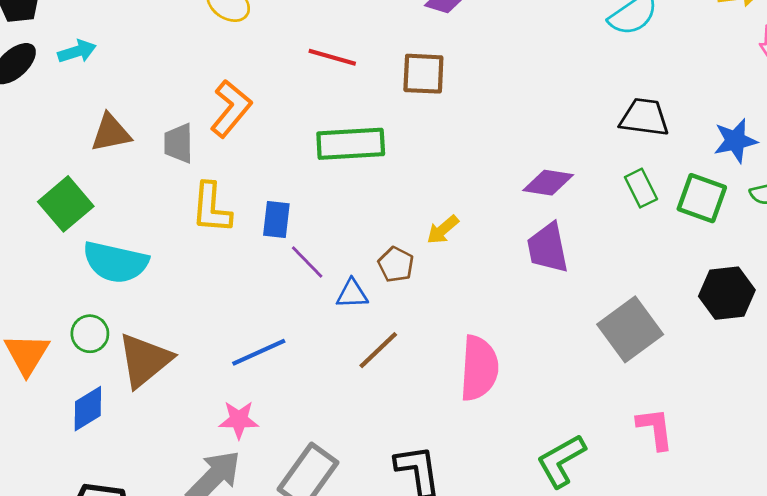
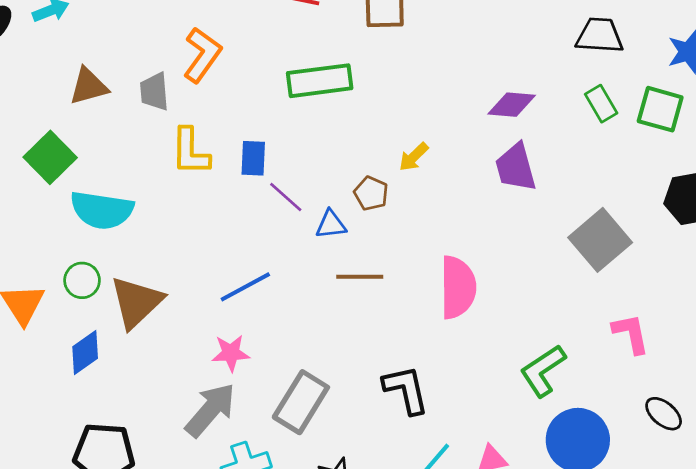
brown line: (378, 350) -> (360, 277), turned 48

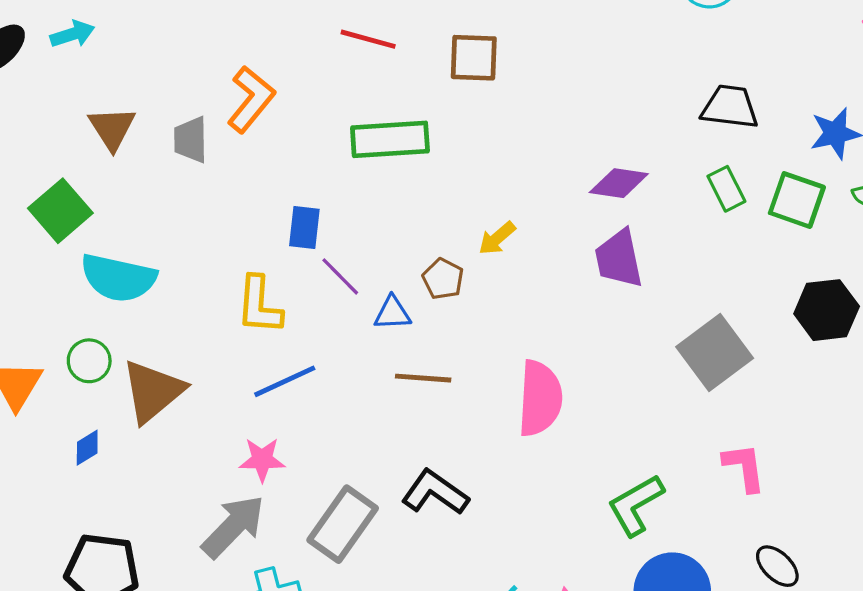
brown triangle: (89, 86) -> (112, 128), turned -51
yellow L-shape: (190, 152) -> (259, 305), moved
blue diamond: (85, 352) -> (87, 448), size x0.7
black L-shape: (406, 390) -> (435, 492), moved, turned -46

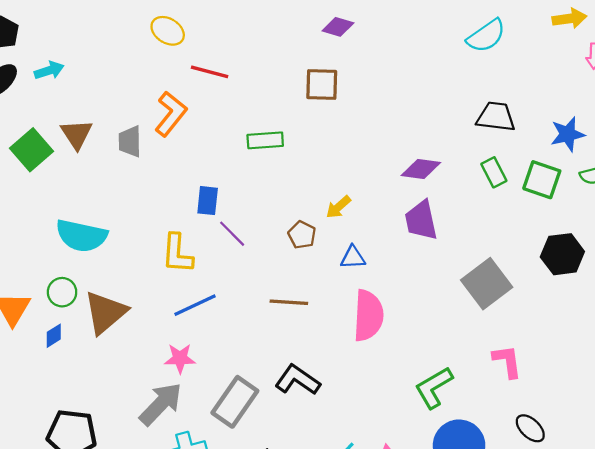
red line: (368, 39) -> (210, 72), moved
green rectangle: (390, 139) -> (265, 140), size x0.7
green square: (60, 211) -> (32, 150), moved
blue triangle: (392, 313) -> (353, 257), moved
blue diamond: (87, 448) -> (54, 336), moved

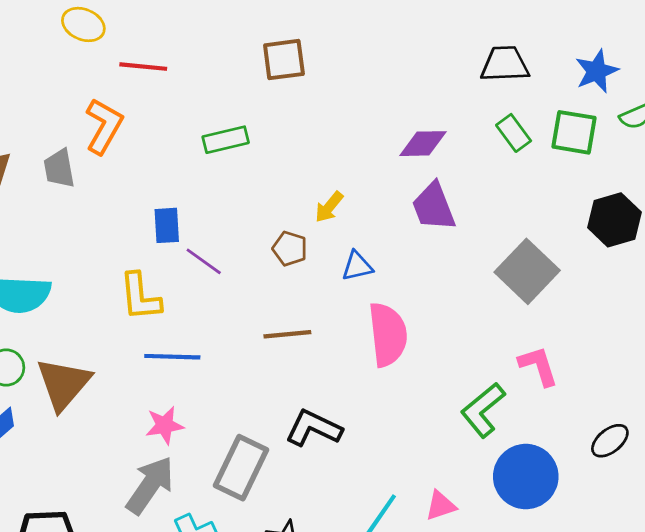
blue line: (195, 305) -> (172, 357), turned 36
pink L-shape: (507, 361) -> (538, 366), moved
black ellipse: (530, 428) -> (610, 441), turned -72

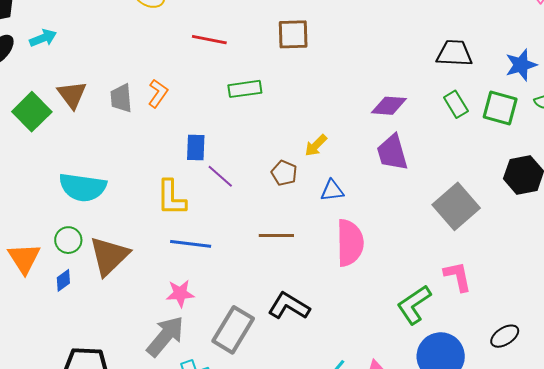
red line: (143, 67) -> (209, 40), moved
orange L-shape: (104, 126) -> (158, 93), moved, size x0.7

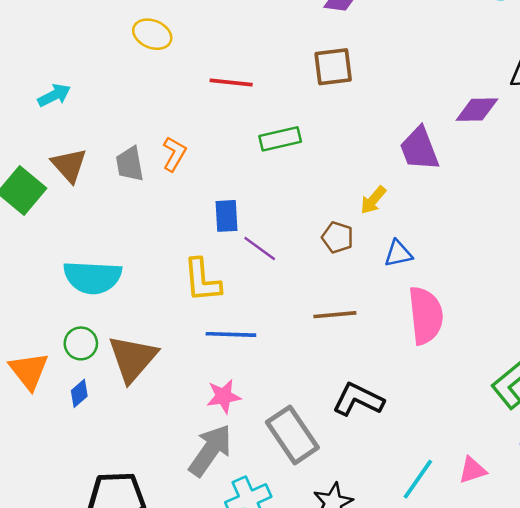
cyan arrow: (43, 38) -> (54, 95), moved
purple diamond: (389, 106) -> (477, 110), moved
purple trapezoid: (392, 153) -> (419, 149), moved
gray rectangle: (233, 330) -> (292, 435), turned -60

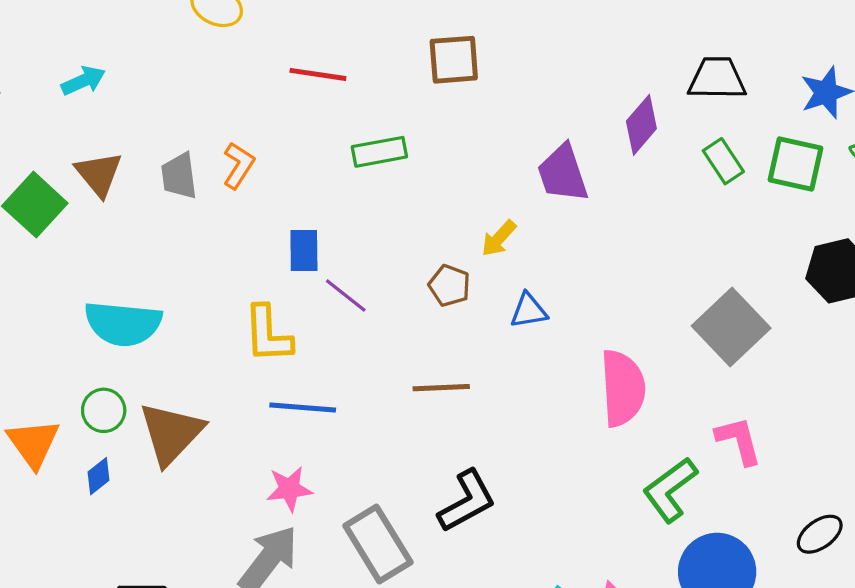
purple diamond: (477, 110) -> (641, 125), turned -51
pink semicircle: (426, 315) -> (623, 388), moved
black L-shape: (358, 400) -> (467, 501), turned 123

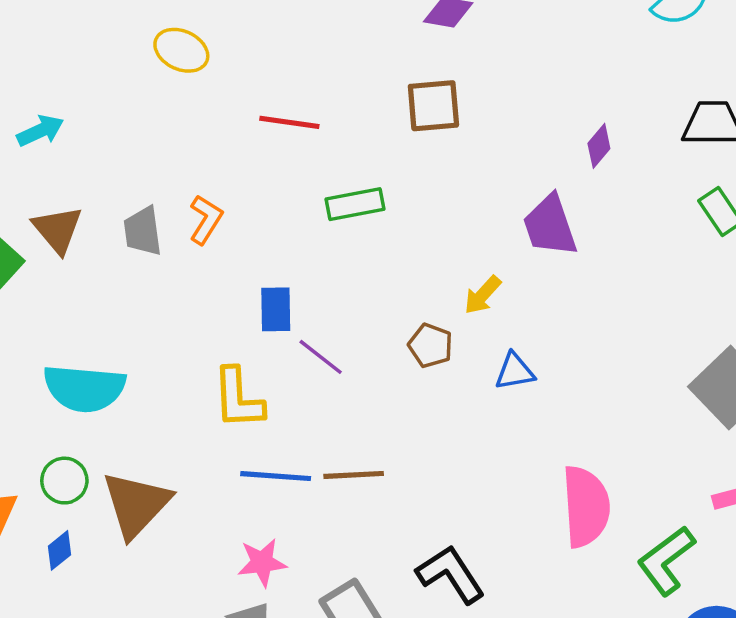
purple diamond: (641, 125) -> (599, 146), moved, size x0.7
brown line: (441, 388) -> (354, 475), moved
pink semicircle: (623, 388) -> (586, 506), moved
black L-shape: (467, 501) -> (451, 574), turned -94

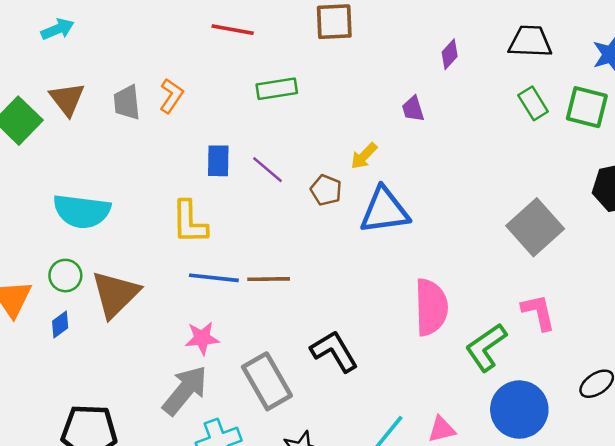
purple trapezoid: (550, 226) -> (413, 109), size x0.6
purple line: (321, 357) -> (267, 170), moved
blue triangle: (515, 372) -> (385, 211), size x1.8

